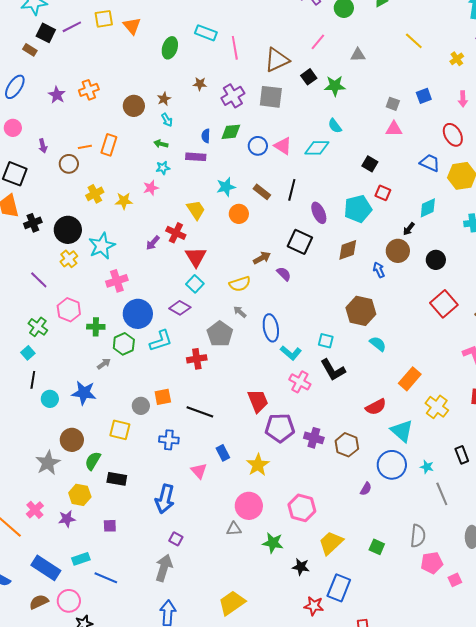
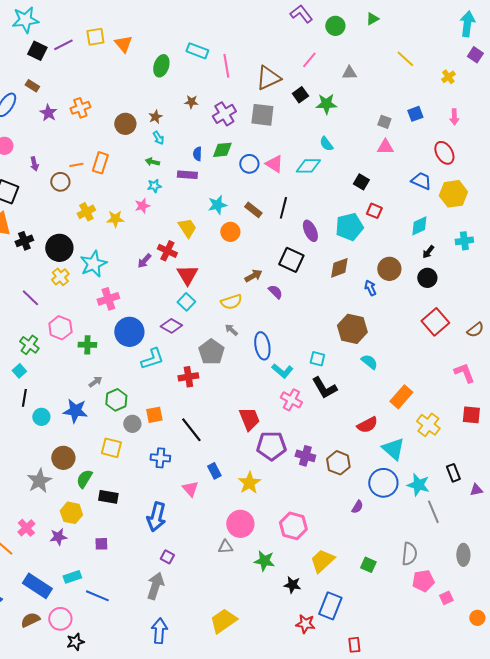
brown rectangle: (30, 50) -> (32, 86), moved
black arrow: (409, 229) -> (428, 252), moved
green hexagon: (124, 344) -> (116, 400), moved
black line: (200, 412) -> (191, 430), turned 32
cyan star: (427, 467) -> (418, 485), size x1.6

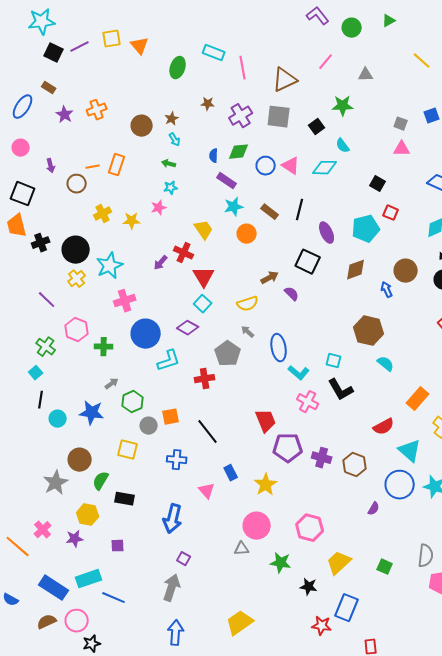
black square: (300, 95) -> (317, 127), moved
purple rectangle: (187, 175) -> (227, 181), moved, turned 30
cyan rectangle: (72, 577) -> (89, 579), size x1.4

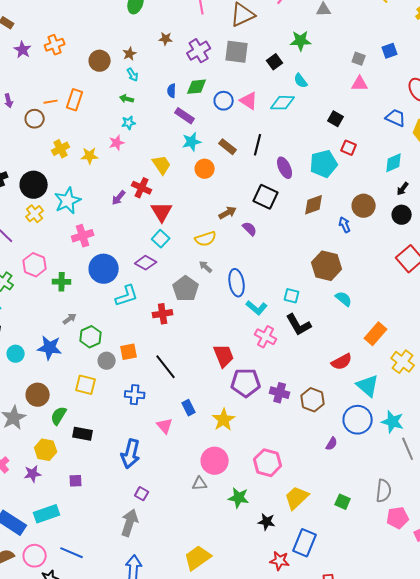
blue line: (114, 598) -> (72, 553), moved

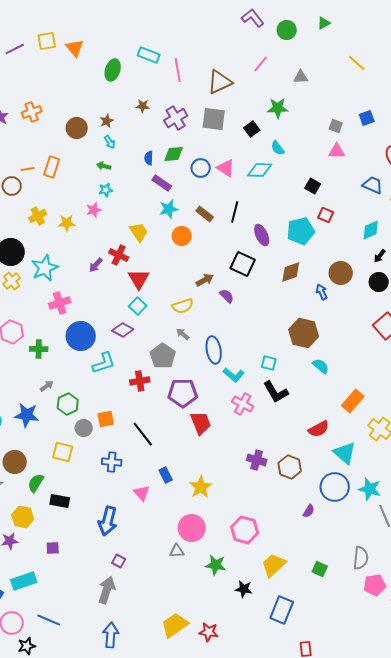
purple pentagon: (246, 383) -> (183, 393), moved
red star: (280, 561) -> (209, 632), moved

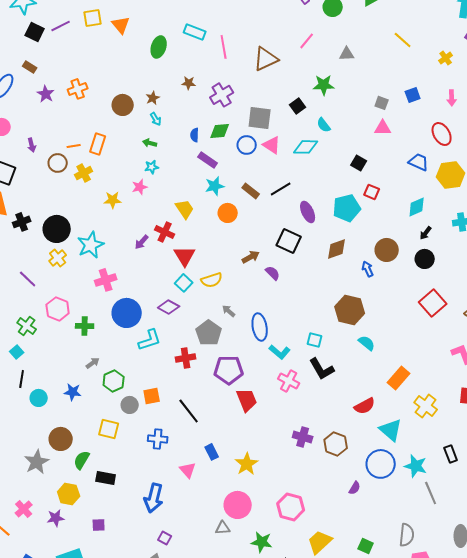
gray square: (214, 119) -> (260, 118), moved
black line: (235, 212) -> (281, 189), turned 45
yellow cross: (38, 216) -> (84, 173), moved
yellow semicircle: (183, 306) -> (212, 280), moved
blue star: (27, 415) -> (73, 392), size x0.7

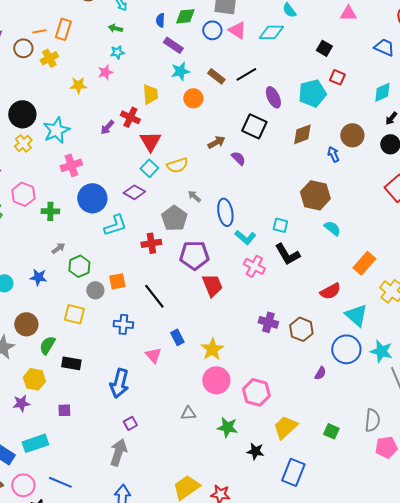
yellow trapezoid: (185, 209) -> (150, 94), turned 30
pink circle: (238, 505) -> (216, 380), moved
purple square: (165, 538) -> (130, 423), turned 32

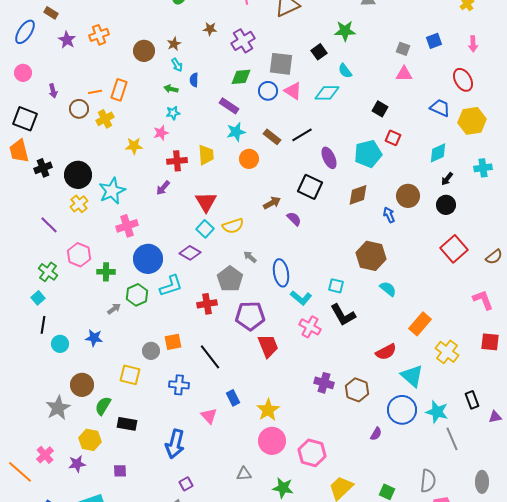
blue semicircle: (160, 20) -> (194, 80), moved
red cross: (130, 117) -> (177, 161), moved, turned -30
green hexagon: (79, 266) -> (137, 295), moved

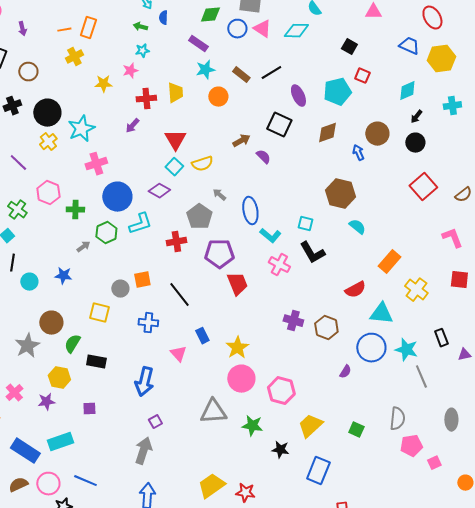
brown circle: (79, 109) -> (28, 72), moved
cyan triangle: (412, 376) -> (381, 314), turned -35
gray triangle: (244, 474) -> (213, 412), size x1.8

